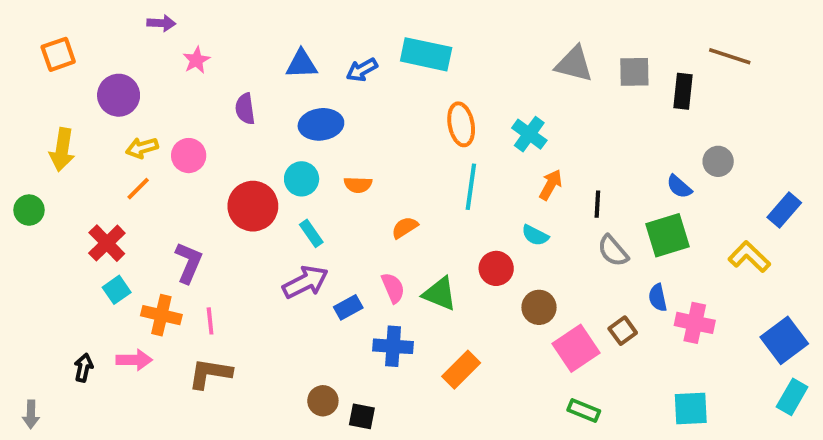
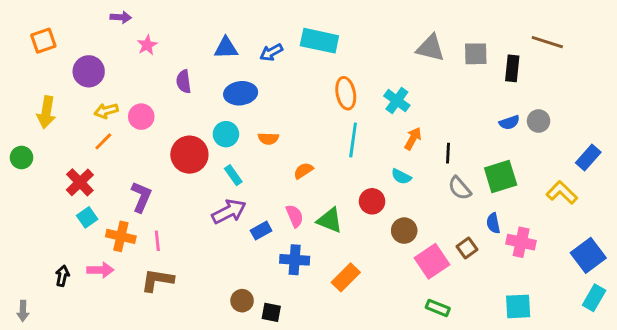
blue semicircle: (679, 187) -> (509, 122), moved, turned -60

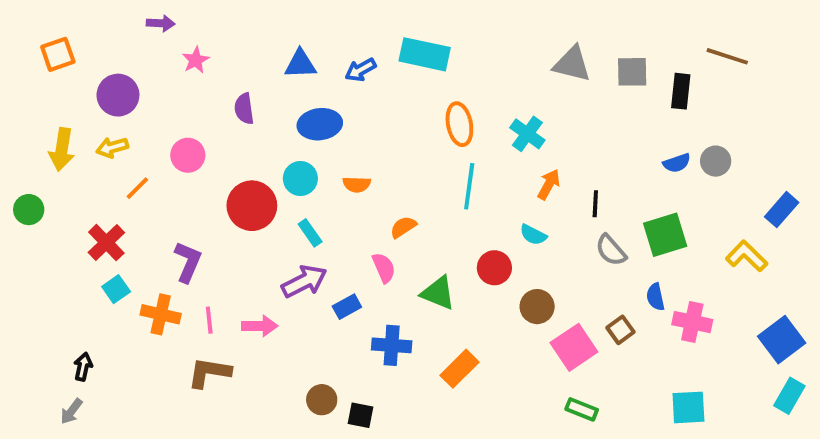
yellow arrow: (106, 111) -> (112, 147), moved
pink semicircle: (295, 216) -> (384, 268), moved
pink arrow: (100, 270) -> (260, 326), moved
gray arrow: (23, 311) -> (71, 411), moved, turned 36

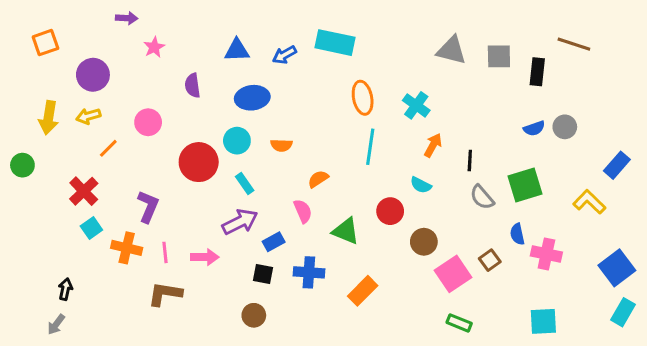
black square: (361, 415) -> (263, 274), moved

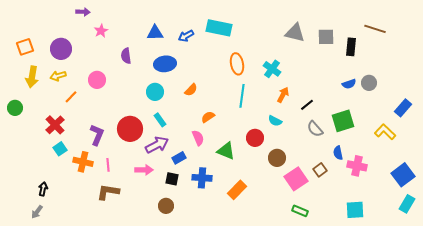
orange square: (45, 43) -> (25, 47), moved
orange semicircle: (281, 145) -> (191, 90), moved, turned -48
black line: (470, 161) -> (307, 105), turned 48
red circle: (199, 162) -> (130, 129), moved
pink arrow: (205, 257) -> (144, 170), moved

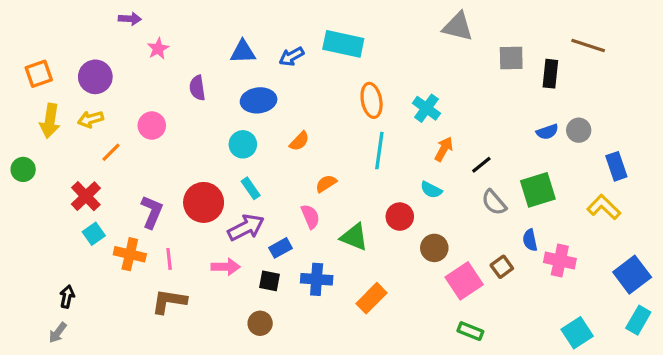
gray triangle: (295, 33) -> (458, 27), moved
blue rectangle: (403, 108) -> (616, 166), moved, turned -60
cyan square: (355, 210) -> (577, 333), moved, turned -30

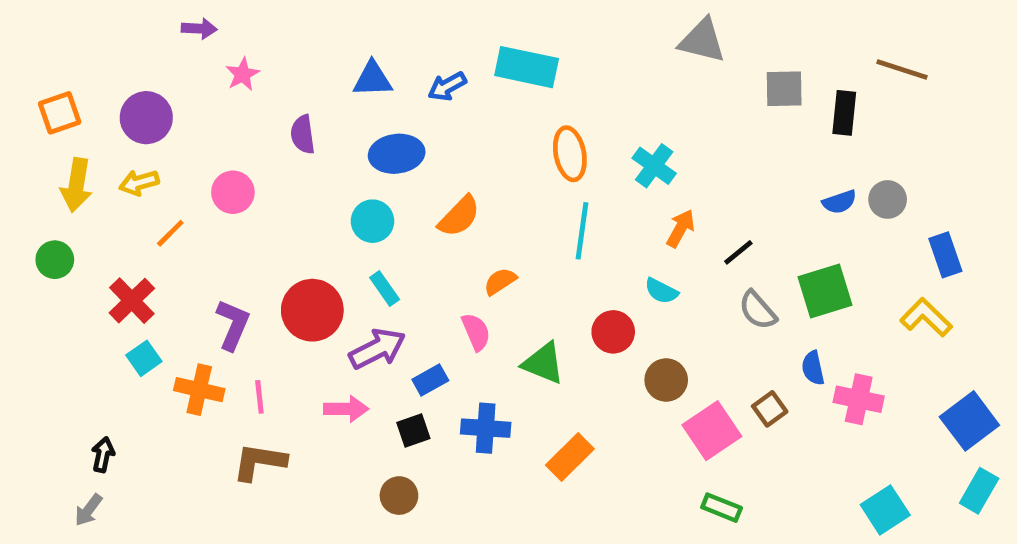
orange semicircle: (299, 141) -> (459, 216), size x1.4
green circle: (23, 169) -> (55, 260), moved
black square: (270, 281) -> (413, 431), turned -30

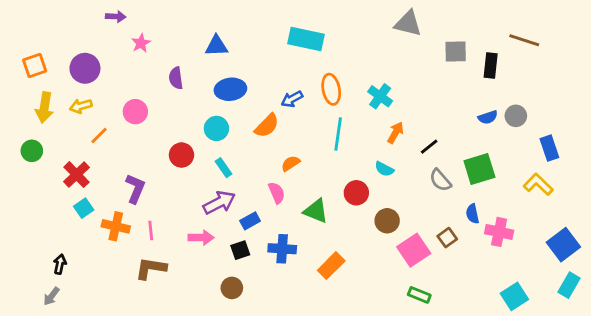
blue arrow: (447, 86) -> (292, 99), moved
red circle: (312, 310) -> (181, 155), moved, size x0.7

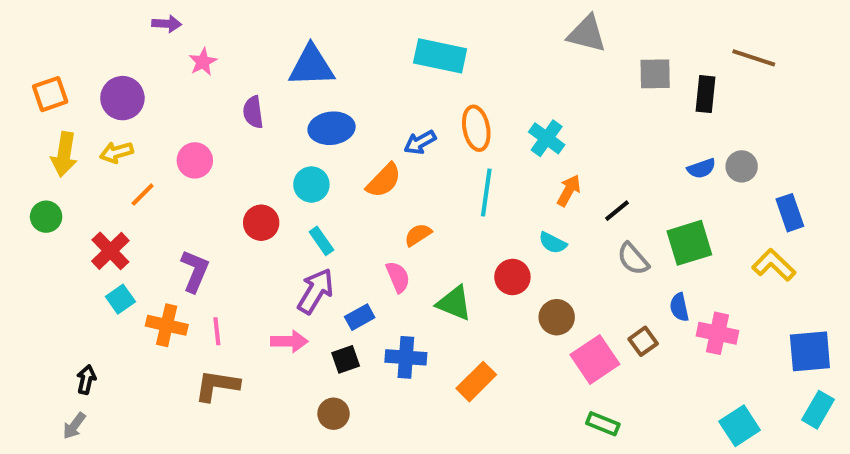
blue triangle: (216, 46) -> (311, 66), size x1.4
purple arrow: (219, 203) -> (315, 291), turned -32
blue square: (563, 245) -> (810, 351), turned 32

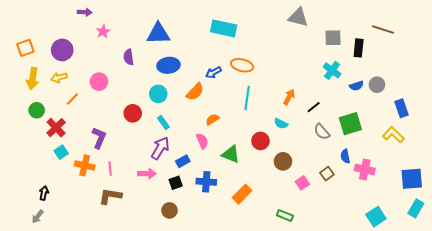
orange ellipse: (476, 128) -> (242, 65), turned -65
cyan cross: (547, 138) -> (332, 70), moved
green circle: (46, 217) -> (37, 110), moved
pink square: (595, 359) -> (302, 183), size x0.6
green rectangle: (603, 424) -> (285, 216), moved

